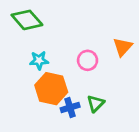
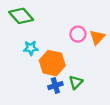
pink circle: (88, 60) -> (78, 34), moved
orange hexagon: (51, 89) -> (52, 63), moved

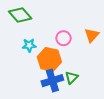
pink circle: (78, 34) -> (63, 38), moved
blue cross: (55, 86) -> (52, 81), size x1.5

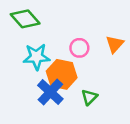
cyan star: (29, 45) -> (36, 57), size x1.5
blue cross: (52, 81) -> (50, 92), moved, turned -30

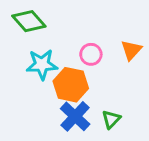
blue cross: (50, 92) -> (75, 116), moved
green triangle: (89, 97) -> (111, 119), moved

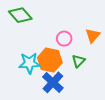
cyan star: (42, 64) -> (29, 63), moved
green triangle: (111, 119) -> (78, 61), moved

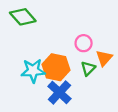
orange triangle: (93, 36) -> (104, 58), moved
pink circle: (64, 39) -> (84, 43), moved

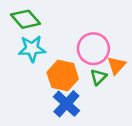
pink circle: (84, 43) -> (93, 49), size x1.6
cyan star: (33, 71) -> (32, 49), moved

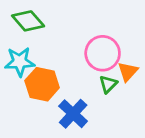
cyan star: (32, 49) -> (20, 62), moved
orange hexagon: (63, 76) -> (42, 84), moved

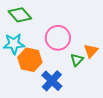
pink circle: (103, 53) -> (58, 38), moved

